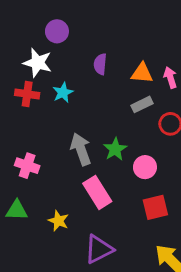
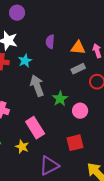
purple circle: (57, 31) -> (17, 13), moved
gray arrow: (81, 149) -> (37, 86), moved
pink rectangle: (97, 192) -> (35, 128), moved
red square: (155, 207) -> (75, 143), moved

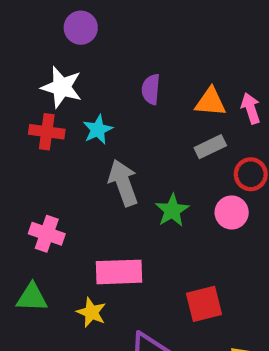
pink circle: (80, 111) -> (232, 212), moved
pink rectangle: (35, 128) -> (119, 272), turned -60

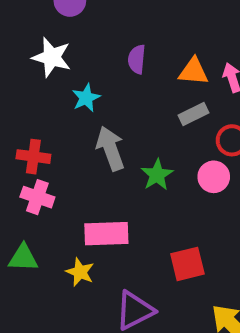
red cross: (47, 132) -> (33, 157), moved

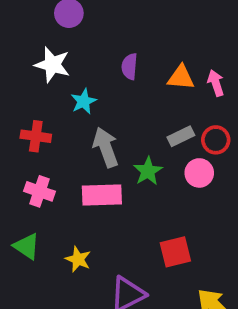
gray rectangle: (193, 114) -> (181, 136), moved
red cross: (33, 157) -> (36, 136), moved
pink rectangle: (106, 234) -> (102, 195), moved
green triangle: (23, 258) -> (27, 246), turned 32

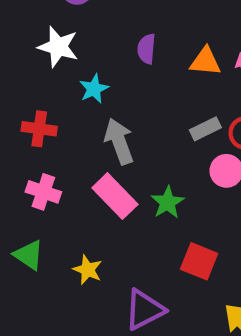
green star: (148, 171) -> (167, 202), moved
pink rectangle: (102, 195) -> (115, 196), turned 48
red square: (175, 252) -> (199, 261), turned 36

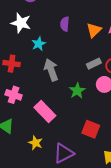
orange triangle: (205, 61) -> (94, 30), turned -49
pink rectangle: (115, 196) -> (45, 112), moved
green star: (167, 202) -> (77, 91), moved
yellow star: (88, 270) -> (35, 143), moved

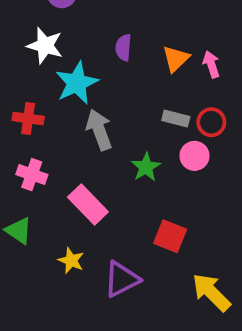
cyan star: (39, 44) -> (77, 83), size x1.6
gray rectangle: (94, 64) -> (176, 118), turned 40

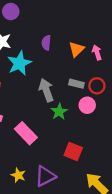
gray arrow: (99, 130) -> (46, 90), moved
yellow star: (71, 261) -> (18, 175), moved

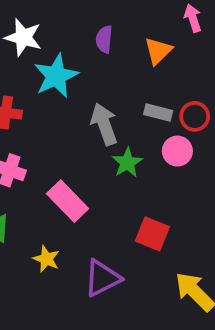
pink arrow: (97, 52) -> (193, 18), moved
yellow star: (18, 175) -> (46, 259), moved

